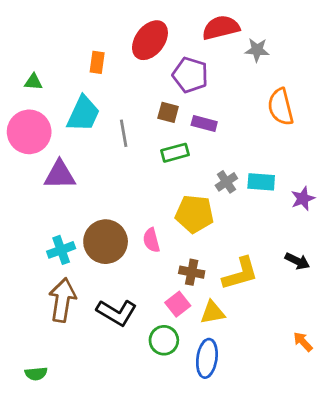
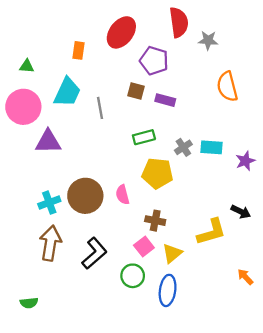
red semicircle: (221, 28) -> (179, 22), turned 96
green rectangle: (175, 153) -> (144, 137), moved
yellow L-shape: (240, 274) -> (211, 232), moved
black L-shape: (117, 312) -> (94, 253), turned -72
yellow triangle: (213, 312) -> (172, 253), turned -30

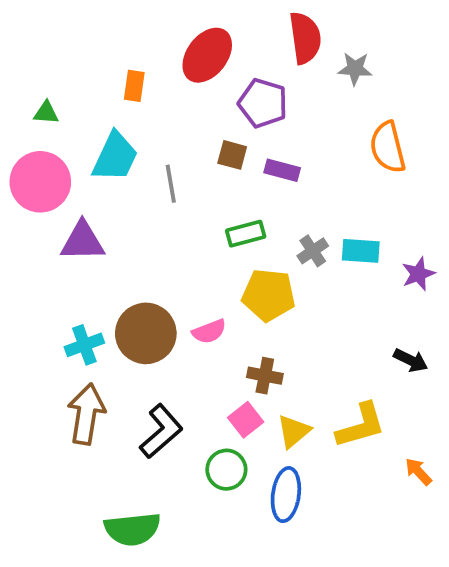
pink semicircle: (122, 195) -> (209, 331), turned -96
yellow L-shape: (211, 232) -> (361, 425), moved
green semicircle: (29, 303) -> (132, 529), moved, size x1.8

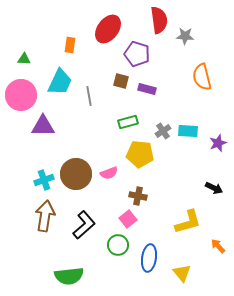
yellow triangle: (294, 431) -> (182, 273), moved, turned -30

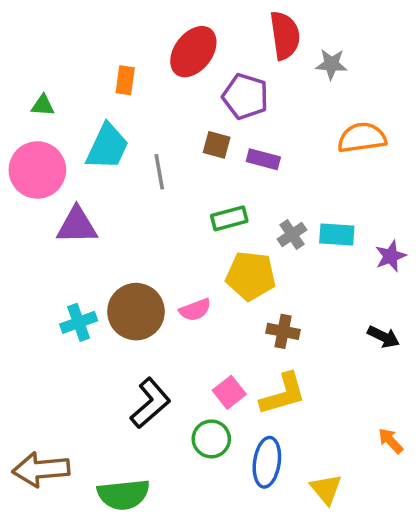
orange semicircle: (202, 77) -> (362, 138), turned 96
brown cross: (138, 196) -> (283, 331), moved
brown arrow: (45, 216) -> (41, 469), moved, turned -104
yellow L-shape: (188, 222) -> (283, 394), moved

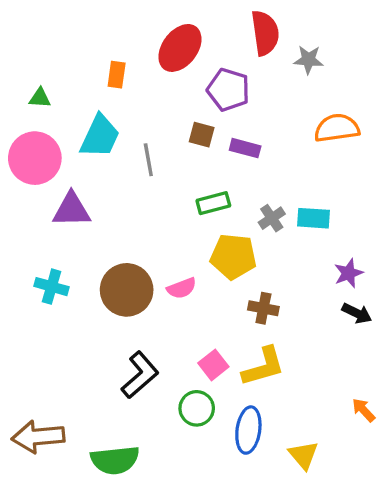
purple star: (391, 256) -> (348, 273), moved
cyan cross: (79, 322) -> (52, 287), moved, turned 36

